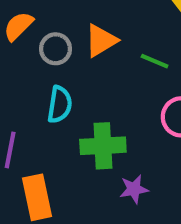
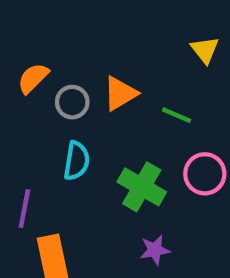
green cross: (103, 146) -> (142, 187), moved, turned 33

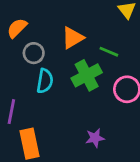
gray circle: (72, 102) -> (34, 53), moved
green cross: (142, 187) -> (87, 75), moved, turned 32

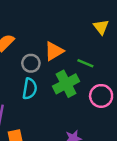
gray circle: (34, 53) -> (31, 63), moved

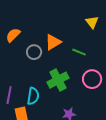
green cross: (66, 84) -> (58, 80), moved
cyan semicircle: (30, 89) -> (33, 96), moved

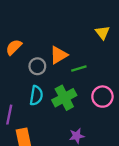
green line: (79, 52) -> (79, 69), moved, turned -40
cyan semicircle: (33, 96) -> (36, 95), moved

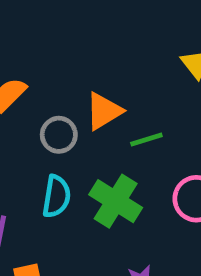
green cross: (64, 98) -> (116, 201), turned -30

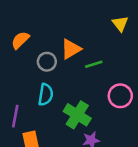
green cross: (116, 201) -> (77, 115), moved

